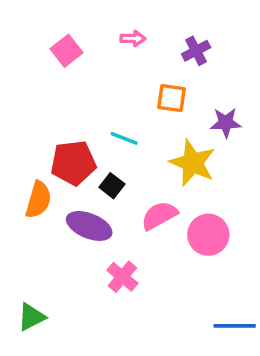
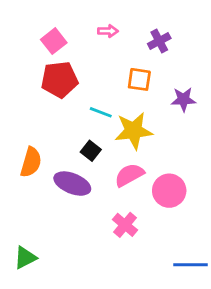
red pentagon: (73, 163) -> (59, 79), moved
yellow star: (193, 163) -> (134, 131), moved, turned -30
pink cross: (122, 277) -> (125, 225), moved

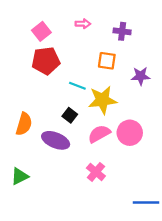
purple cross: (159, 41) -> (122, 31), turned 35
pink circle: (169, 191) -> (130, 133), moved
green triangle: (25, 258) -> (20, 176), moved

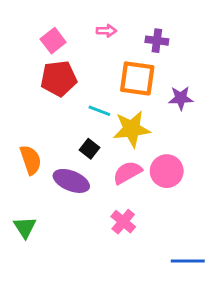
orange square: (107, 61) -> (137, 78), size x1.5
orange semicircle: (24, 124) -> (31, 160), turned -35
green triangle: (20, 176) -> (25, 227), turned -36

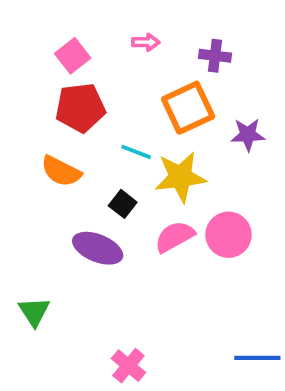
orange square: (137, 78) -> (188, 108), turned -33
orange semicircle: (31, 160) -> (61, 171), moved, turned 136
pink cross: (123, 222) -> (128, 366), moved

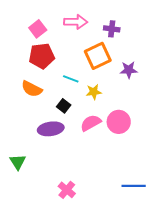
pink arrow: (146, 42) -> (76, 22), size x1.6
yellow star: (180, 177) -> (94, 92), size x0.6
purple ellipse: (98, 248) -> (51, 129), turned -30

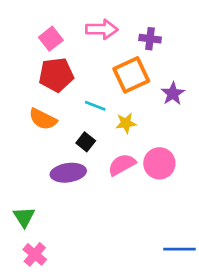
purple star: (129, 70) -> (173, 94), turned -30
pink cross: (67, 190) -> (35, 254), moved

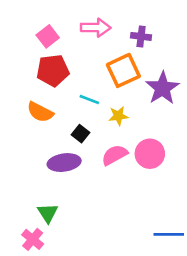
purple star: (173, 94) -> (162, 88), size x1.5
green triangle: (24, 217) -> (48, 213), moved

